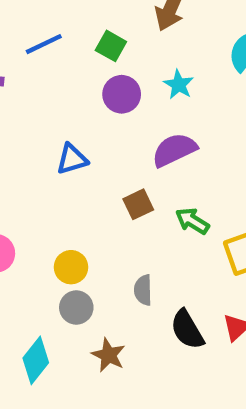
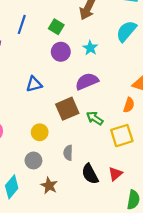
blue line: (44, 44) -> (22, 24), turned -48
brown square: (138, 204) -> (67, 109), size x1.5
yellow circle: (71, 267) -> (40, 132), moved

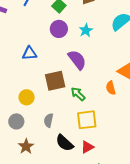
purple semicircle: (87, 81) -> (77, 60), turned 65
orange semicircle: (129, 105) -> (111, 88), turned 136
yellow square: (122, 136) -> (87, 120), moved
black semicircle: (90, 174) -> (65, 143), turned -30

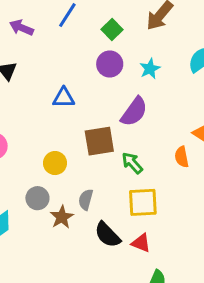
purple semicircle: (77, 60) -> (134, 112), turned 70
brown star: (26, 146) -> (62, 217), moved
red triangle: (87, 147) -> (141, 243), turned 48

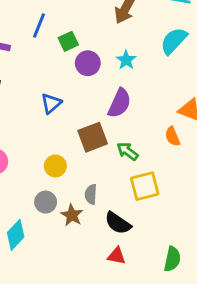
green square: (112, 30) -> (68, 41), moved, turned 30
blue triangle: (64, 98) -> (51, 103), turned -30
red triangle: (141, 243) -> (117, 256), moved

